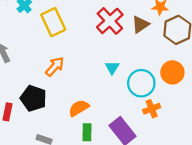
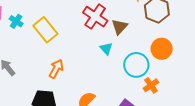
brown triangle: (140, 24) -> (120, 27), moved
cyan triangle: (112, 68) -> (106, 49), moved

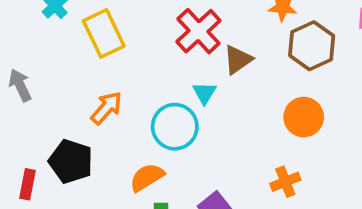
cyan circle: (136, 65) -> (175, 127), moved
orange cross: (151, 85) -> (285, 182), moved

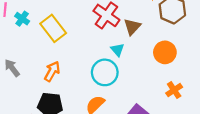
orange arrow: (106, 108) -> (52, 71), moved
orange circle: (304, 117) -> (165, 52), moved

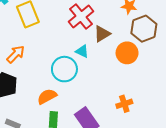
cyan triangle: (117, 50) -> (82, 51), turned -40
orange circle: (165, 52) -> (127, 53), moved

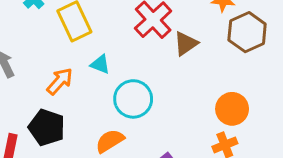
cyan triangle: (82, 51) -> (100, 64), moved
orange circle: (127, 53) -> (232, 109), moved

